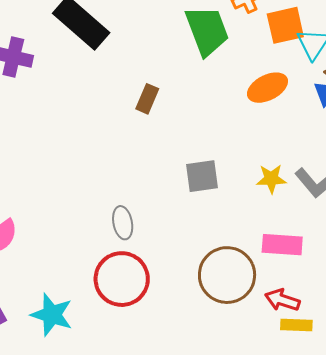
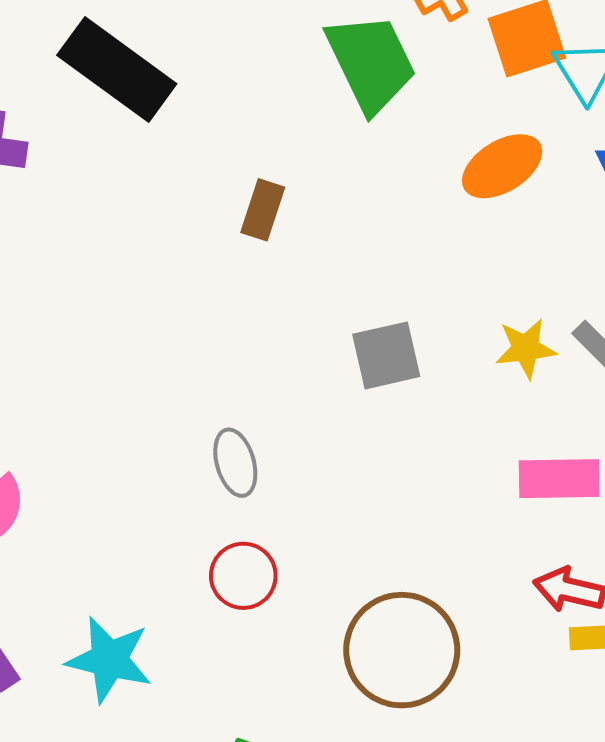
brown circle: (227, 275) -> (402, 650), moved
red circle: (122, 279) -> (243, 576), size x0.6

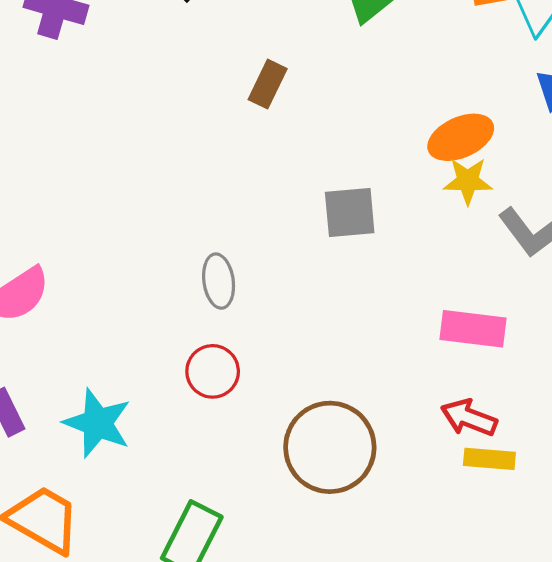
orange ellipse: (502, 166) -> (461, 137), moved
yellow star: (526, 348) -> (468, 181), moved

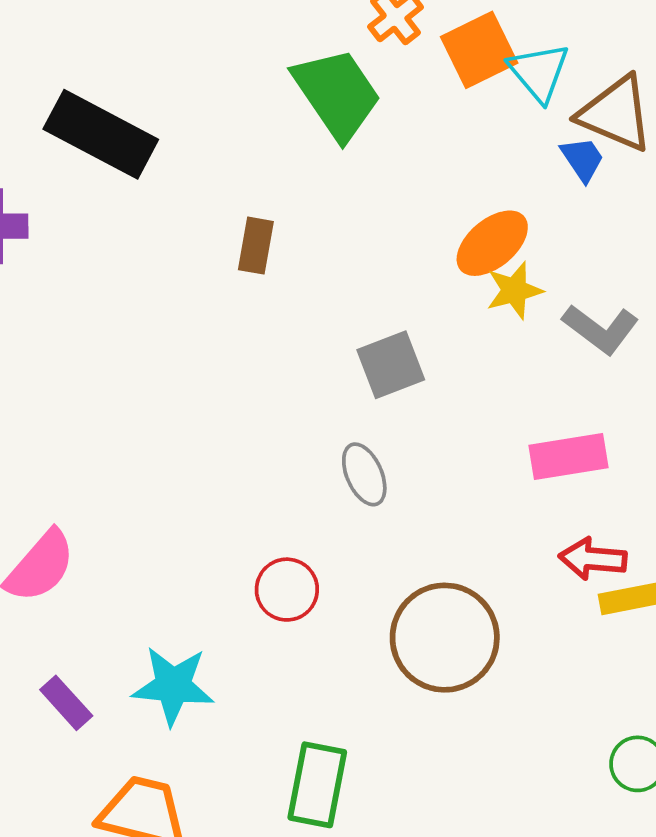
gray ellipse: (219, 281) -> (364, 474), moved

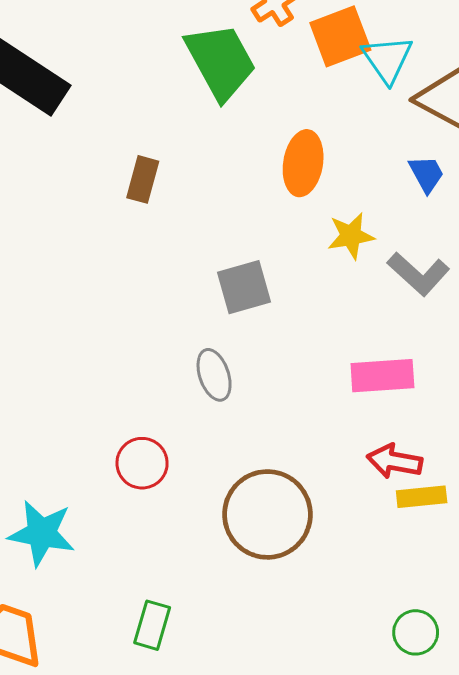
blue trapezoid: (582, 159) -> (426, 174), moved
orange ellipse: (492, 243) -> (303, 163), moved, turned -46
green rectangle: (317, 785) -> (152, 625), size x0.7

